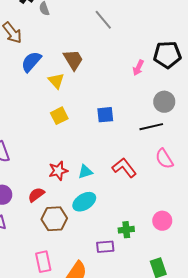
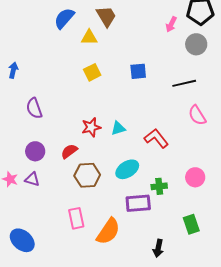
yellow triangle: (56, 81) -> (89, 37), turned -48
gray circle: (164, 102) -> (196, 44), moved
red L-shape: (124, 168) -> (156, 138), moved
cyan ellipse: (84, 202) -> (127, 169), moved
purple rectangle: (105, 247) -> (138, 203), size x1.4

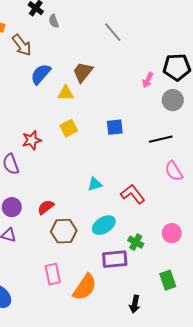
brown trapezoid: (106, 16) -> (83, 72), turned -110
red star: (91, 127) -> (32, 140), moved
green cross: (159, 186) -> (136, 242), turned 35

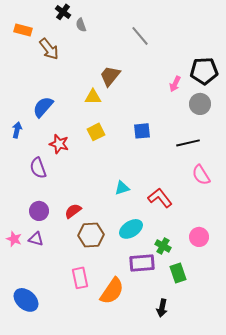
blue semicircle: (41, 74) -> (43, 107), moved
red star: (32, 140) -> (59, 144), turned 30
green rectangle: (168, 280) -> (178, 273), moved

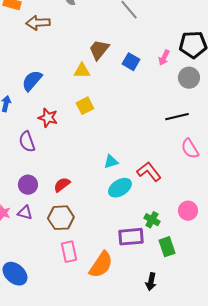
brown arrow: (49, 49) -> (38, 23), turned 125
blue square: (142, 131) -> (131, 62), moved, turned 36
cyan ellipse: (131, 229) -> (120, 188), moved
brown hexagon: (91, 235) -> (61, 218), moved

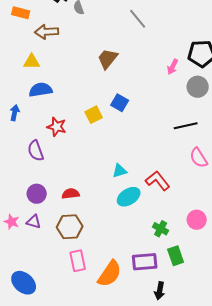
blue square: (131, 62) -> (120, 103), moved
yellow triangle: (82, 71) -> (32, 62), moved
blue semicircle: (32, 81) -> (41, 90), turned 40
red semicircle: (62, 185) -> (71, 194), turned 30
purple rectangle: (131, 237) -> (145, 262), moved

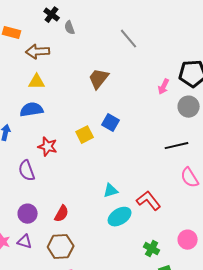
yellow triangle: (32, 62) -> (37, 82), moved
red semicircle: (71, 194) -> (62, 214), turned 126

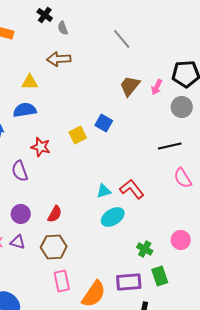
brown arrow: (38, 52) -> (59, 59), moved
brown trapezoid: (99, 79) -> (130, 86), moved
red L-shape: (149, 201) -> (132, 189), moved

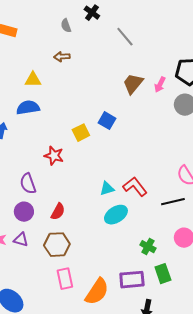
black cross: (45, 15) -> (92, 13), moved
brown arrow: (59, 59) -> (62, 57), size x0.7
black line: (170, 146) -> (173, 202), moved
red star: (41, 147) -> (54, 156), moved
purple semicircle: (20, 171) -> (28, 184), moved

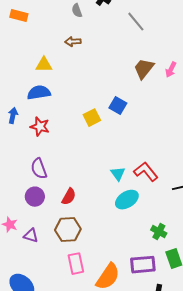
red star: (54, 156) -> (40, 127), moved
cyan triangle: (107, 189) -> (118, 174), turned -49
purple triangle: (21, 240) -> (31, 236), moved

